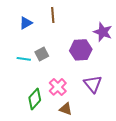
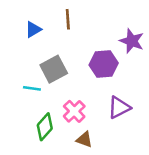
gray square: (42, 54) -> (54, 69), size x1.5
cyan line: (24, 59) -> (32, 88), moved
purple triangle: (93, 84) -> (119, 107), turned 42

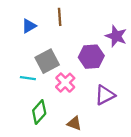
pink cross: (74, 111) -> (65, 83), moved

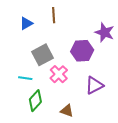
cyan line: (28, 78) -> (25, 78), moved

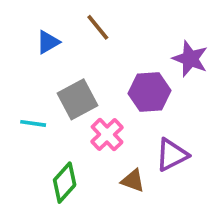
brown line: (54, 15) -> (98, 27), turned -35
cyan line: (25, 78) -> (33, 123), moved
brown triangle: (67, 111) -> (133, 181), moved

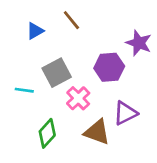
brown triangle: (133, 181) -> (97, 132), size x1.5

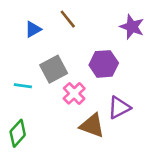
purple star: (139, 43) -> (132, 27), moved
green diamond: (47, 133) -> (18, 133), moved

